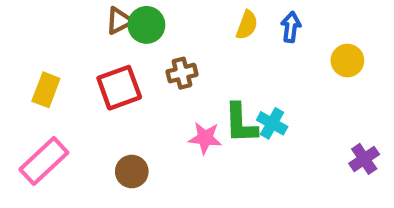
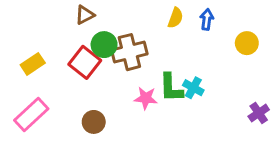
green circle: (146, 25) -> (104, 45), moved
brown cross: (182, 73) -> (129, 52), size x1.6
red square: (119, 88) -> (85, 62), turned -32
yellow rectangle: (46, 90) -> (33, 64), turned 35

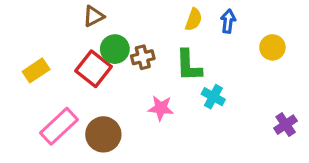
brown cross: (129, 52) -> (143, 57), size x0.6
green L-shape: (171, 88) -> (189, 65), moved
pink rectangle: (31, 114) -> (59, 126), moved
brown circle: (94, 122) -> (103, 134), size x1.4

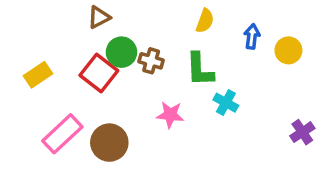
blue arrow: (228, 21) -> (252, 36), moved
brown cross: (143, 57) -> (151, 61), turned 30

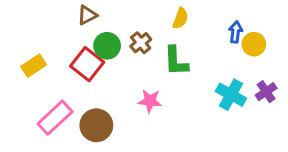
blue arrow: (252, 36) -> (236, 32), moved
brown cross: (151, 61) -> (141, 43), moved, turned 35
cyan cross: (226, 103) -> (231, 95), moved, size x1.4
purple cross: (302, 132) -> (266, 92), moved

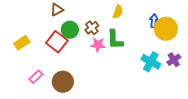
yellow circle: (254, 44) -> (166, 29), size x1.5
pink star: (150, 101) -> (98, 45), moved
pink rectangle: (55, 118) -> (36, 77), size x0.6

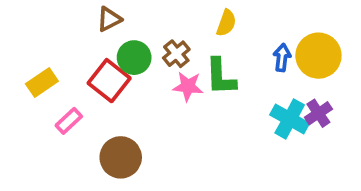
blue arrow: (154, 21) -> (282, 58), moved
purple cross: (174, 60) -> (318, 113), moved
pink rectangle: (36, 77) -> (69, 121), moved

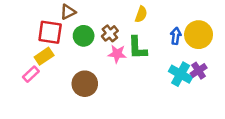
red square: (109, 81) -> (50, 32), moved, turned -30
yellow rectangle: (42, 82) -> (44, 56), moved
pink rectangle: (69, 121) -> (31, 74), moved
brown circle: (121, 157) -> (85, 84), moved

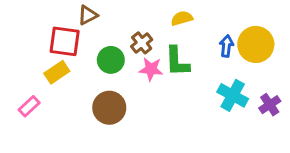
yellow semicircle: (141, 14) -> (182, 18), turned -126
green circle: (84, 36) -> (111, 60), moved
purple cross: (199, 71) -> (270, 105), moved
pink rectangle: (31, 74) -> (29, 106), moved

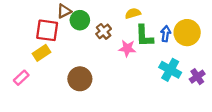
green circle: (111, 60) -> (80, 20), moved
green L-shape: (177, 61) -> (144, 36), moved
pink star: (151, 69) -> (127, 48), moved

